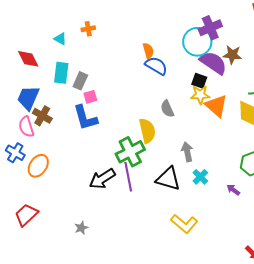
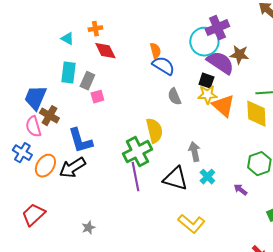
red diamond: (28, 59) -> (105, 51), moved
gray semicircle: (167, 109) -> (174, 97), moved
blue L-shape: (85, 118) -> (80, 141), moved
black arrow: (102, 179) -> (72, 168), moved

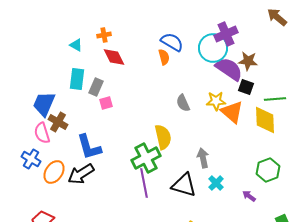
blue semicircle: (163, 66) -> (172, 42), moved
black square: (206, 81) -> (246, 87), moved

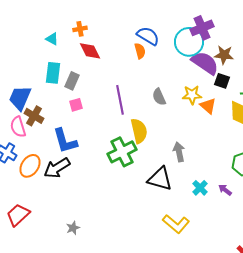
pink square: (106, 103) -> (76, 105), moved
orange triangle: (232, 112) -> (208, 106), size x0.7
purple line: (144, 183) -> (120, 100), moved
cyan cross: (216, 183) -> (200, 188), moved

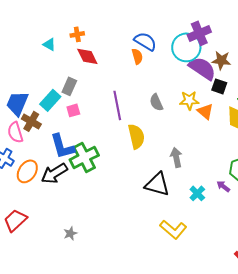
cyan rectangle: (53, 73) -> (50, 100), moved, turned 35
green cross: (122, 152) -> (84, 157), moved
purple arrow: (225, 190) -> (223, 186), moved

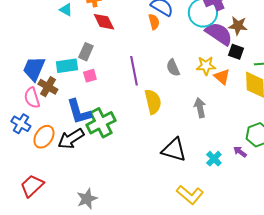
cyan rectangle: (50, 100) -> (67, 66), turned 40
gray arrow: (176, 157) -> (200, 108), moved
gray star: (70, 233) -> (87, 199), size x1.5

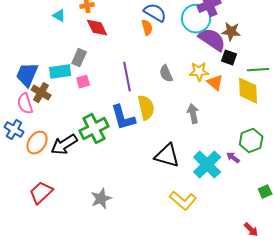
blue L-shape: (79, 112) -> (123, 118), moved
cyan cross: (214, 159) -> (207, 165), size x1.8
red trapezoid: (32, 186) -> (41, 193), moved
gray star: (87, 199) -> (101, 199), moved

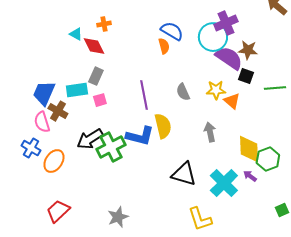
red diamond: (97, 28) -> (94, 46), moved
yellow diamond: (248, 91) -> (249, 149), moved
blue L-shape: (123, 118) -> (140, 136), turned -60
black arrow: (64, 145) -> (90, 139), moved
yellow L-shape: (183, 201) -> (200, 219), turned 32

